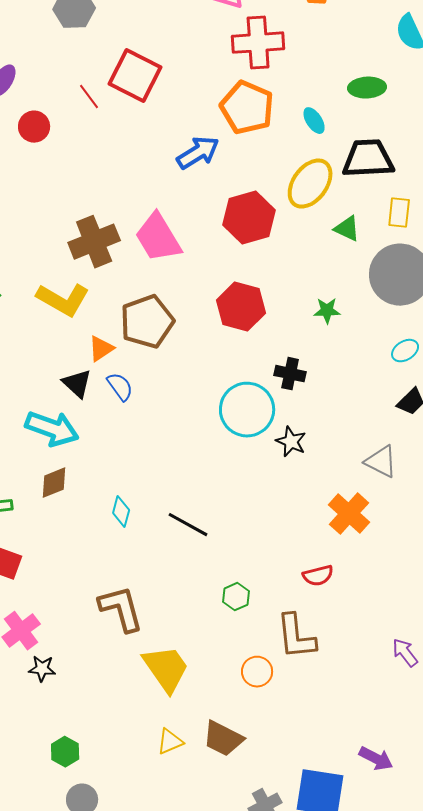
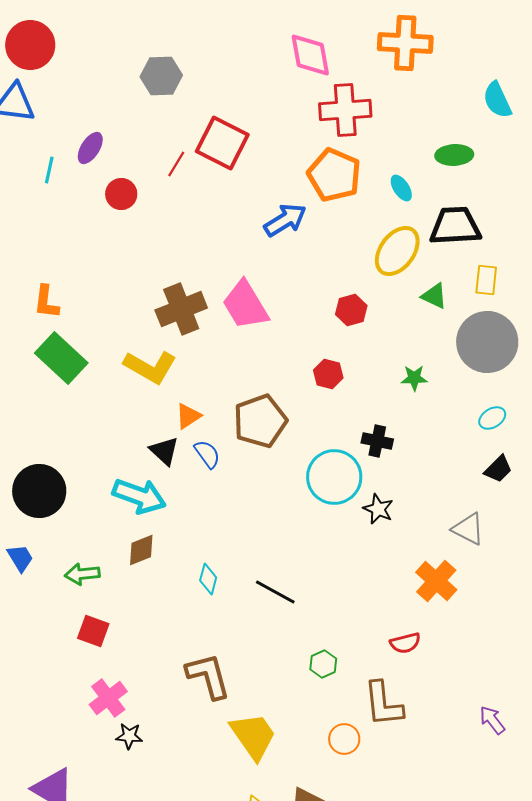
red line: (89, 97) -> (176, 164), turned 68
red hexagon: (249, 218) -> (351, 310), moved, size x0.6
red hexagon: (241, 307) -> (328, 374), size x0.6
brown pentagon: (147, 322) -> (260, 421), moved

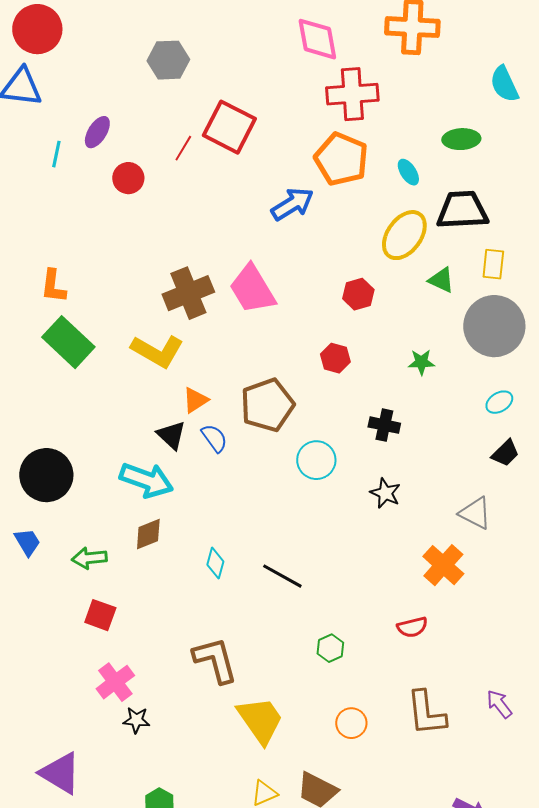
cyan circle: (334, 477) -> (316, 460), moved, size x0.7
brown L-shape: (383, 704) -> (426, 713), moved

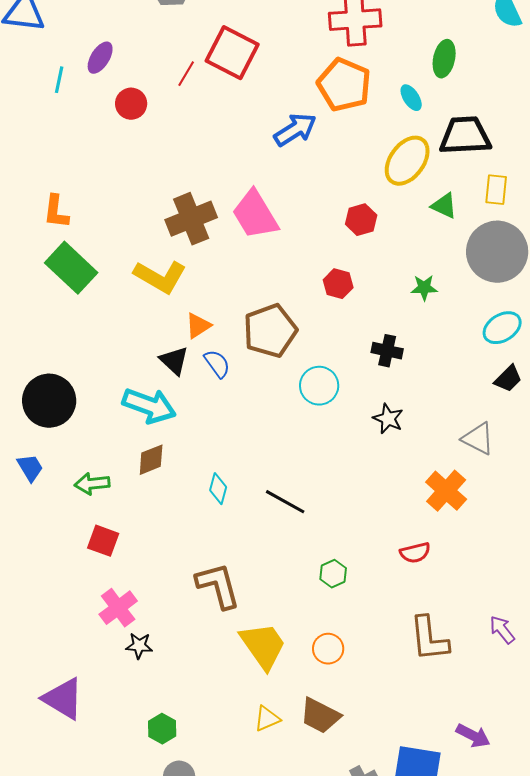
green ellipse: (461, 139) -> (444, 59), moved, turned -75
cyan ellipse: (499, 402) -> (502, 328), size x1.4
orange circle: (351, 723) -> (328, 649), moved

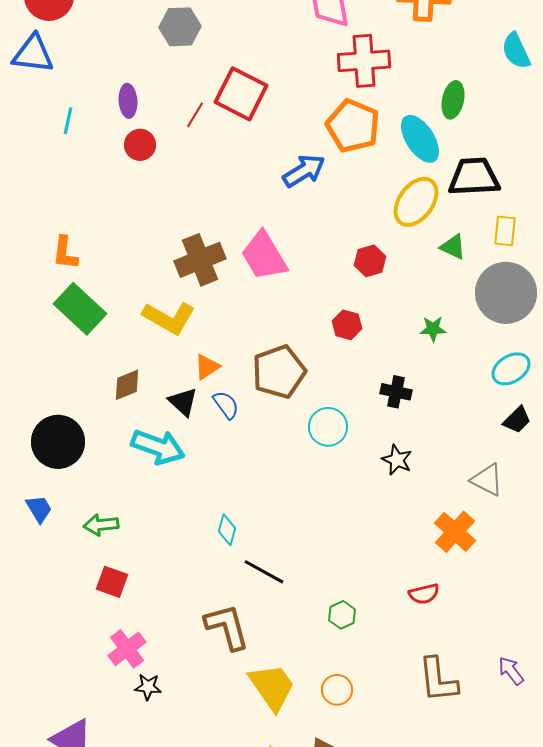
purple ellipse: (100, 58) -> (128, 101), moved, turned -36
cyan ellipse: (411, 98) -> (420, 139), size x1.8
brown diamond: (151, 460) -> (127, 385), moved
black line: (285, 502) -> (264, 572), moved

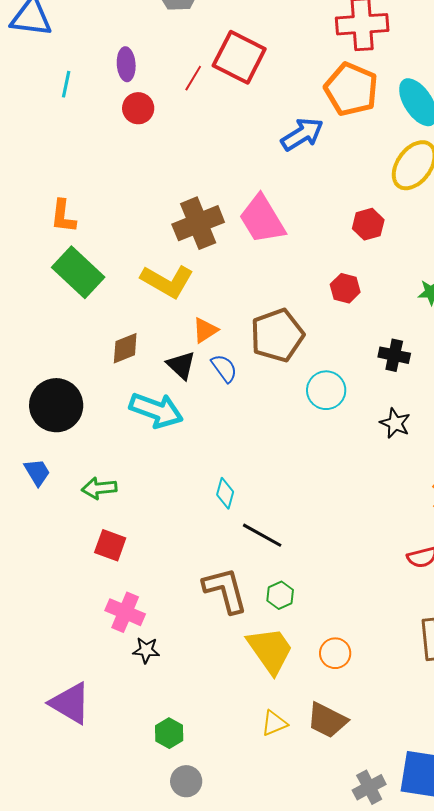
green hexagon: (342, 615) -> (280, 595), moved
pink cross: (127, 649) -> (125, 612), turned -30

